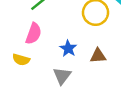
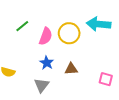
pink semicircle: (33, 34) -> (46, 36), moved

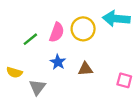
green line: (22, 26) -> (30, 39), moved
gray triangle: (42, 85) -> (37, 87), moved

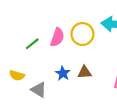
blue star: (58, 62) -> (63, 73), moved
gray triangle: (37, 87) -> (39, 90), turned -35

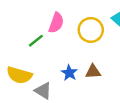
pink semicircle: (57, 37) -> (56, 23), moved
yellow semicircle: (17, 75) -> (19, 75), size x1.5

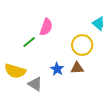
yellow circle: (91, 30) -> (82, 45), moved

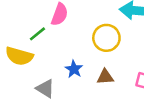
brown triangle: (77, 68) -> (105, 77), moved
yellow semicircle: (15, 71) -> (19, 56), moved

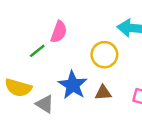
yellow semicircle: (19, 56) -> (18, 88), moved
blue star: (74, 69) -> (73, 85), size x1.6

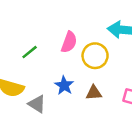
pink semicircle: (59, 32) -> (69, 42), moved
blue star: (73, 85) -> (64, 85), size x0.7

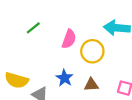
green line: (30, 52) -> (33, 28), moved

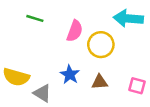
green line: (33, 28) -> (35, 18), turned 56

